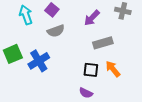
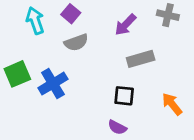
orange arrow: (113, 69) -> (172, 104), moved

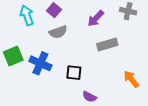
blue cross: (53, 84) -> (40, 63), turned -35
black square: (124, 96) -> (74, 73), moved

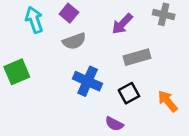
blue cross: (40, 63) -> (88, 81), moved
black square: (74, 73) -> (129, 93), moved, turned -35

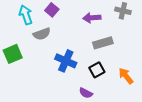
purple arrow: (122, 24) -> (92, 18), turned 42
gray semicircle: (74, 41) -> (42, 34), moved

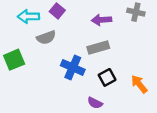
cyan arrow: (26, 15) -> (28, 17), turned -72
gray rectangle: (103, 43) -> (98, 48), moved

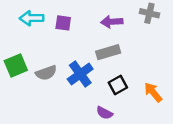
purple square: (57, 11) -> (63, 23), moved, turned -32
gray semicircle: (46, 38) -> (46, 73), moved
blue cross: (73, 67) -> (80, 74), turned 30

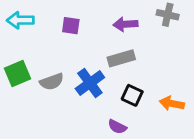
cyan arrow: (32, 18) -> (20, 20), moved
black square: (118, 85) -> (132, 95), turned -36
orange arrow: (153, 92) -> (172, 103), turned -40

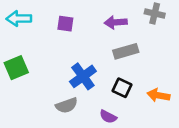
gray rectangle: (121, 58) -> (126, 51), moved
gray semicircle: (52, 82) -> (67, 105), moved

